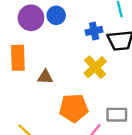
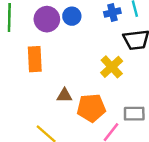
blue cross: (94, 31) -> (112, 13), moved
brown triangle: (45, 77) -> (64, 95), moved

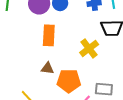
orange rectangle: (35, 59) -> (49, 35), moved

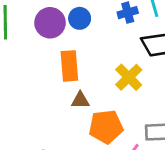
brown triangle: (47, 68) -> (80, 100), moved

